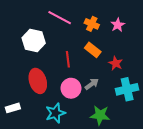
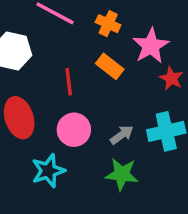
pink star: (118, 25) -> (151, 46), moved, size x1.5
red star: (116, 63) -> (171, 78), moved
gray arrow: (92, 84) -> (122, 135), moved

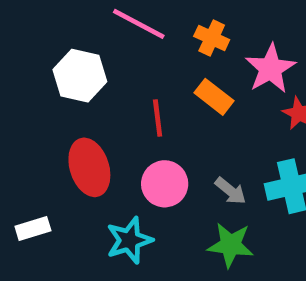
gray arrow: (122, 135) -> (230, 191), turned 75

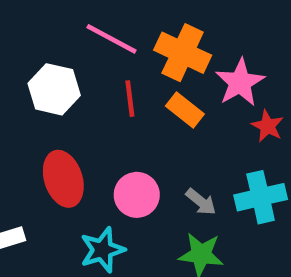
orange cross: (212, 38) -> (183, 53), size x1.6
red line: (158, 118) -> (130, 99), moved

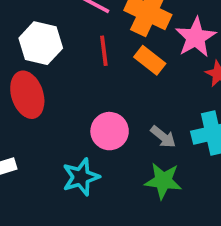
red ellipse: (63, 179) -> (27, 95), moved

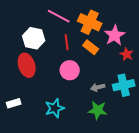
pink circle: (110, 131) -> (70, 70), moved
gray arrow: (163, 137) -> (98, 87), turned 128

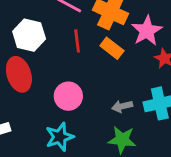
pink circle: (70, 70) -> (68, 96), moved

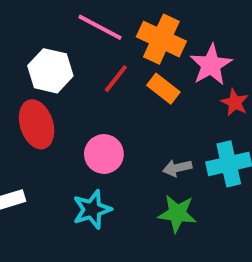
red line: (77, 41) -> (116, 79), turned 45

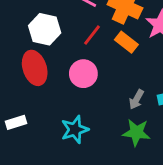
pink circle: (104, 154) -> (83, 74), moved
gray arrow: (177, 168) -> (136, 99), turned -48

